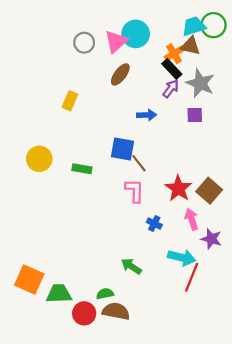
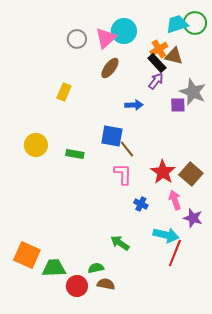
brown triangle: (190, 46) -> (174, 56), moved
gray star: (200, 83) -> (193, 92), moved
brown semicircle: (116, 311) -> (106, 284), size x0.7

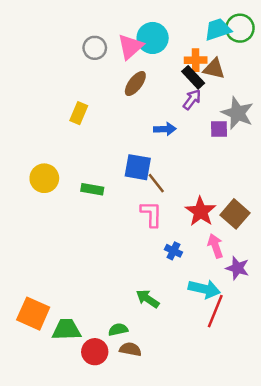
orange cross: (159, 49) -> (196, 60), turned 30

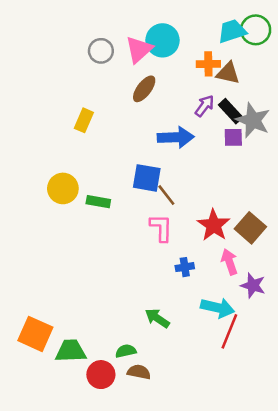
black rectangle: (193, 77) -> (231, 111), moved
blue arrow: (165, 129) -> (176, 137), size x1.5
yellow circle: (44, 178) -> (63, 188), moved
blue cross: (173, 251) -> (185, 267), turned -35

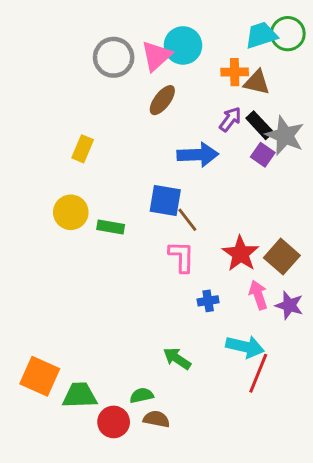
gray circle: (101, 51) -> (114, 57), size x1.4
yellow rectangle: (84, 120) -> (83, 149), moved
purple square: (233, 137) -> (263, 155), turned 36
purple star: (253, 285) -> (289, 305), moved

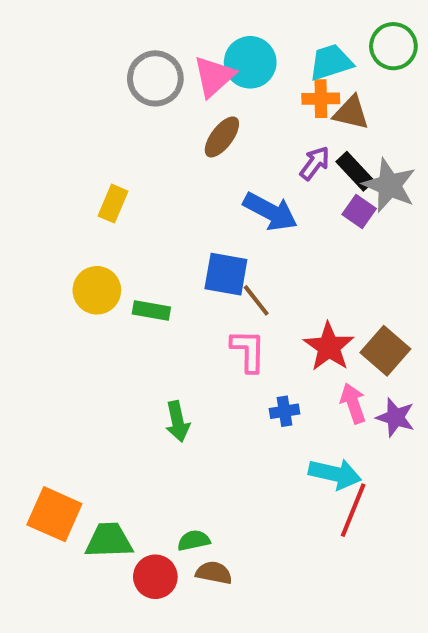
cyan trapezoid: (261, 35) -> (331, 62), moved
blue arrow: (198, 155) -> (270, 212), turned 30
green arrow: (177, 358) -> (178, 421), moved, turned -136

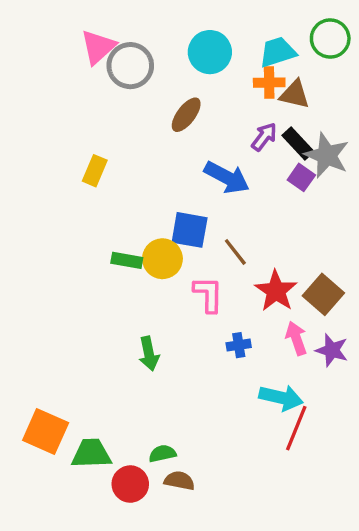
pink triangle: (214, 76) -> (98, 47), moved
yellow circle: (97, 290) -> (162, 259), moved
brown line: (256, 300) -> (235, 252), moved

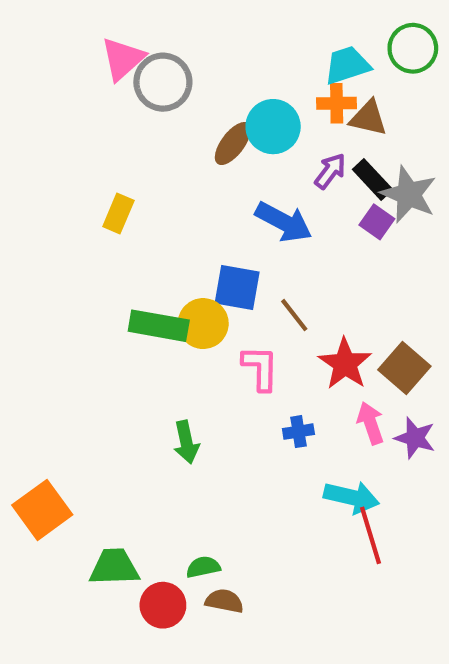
cyan circle: (210, 52) -> (273, 127), moved
green rectangle: (127, 260) -> (159, 326), size x1.5
red line: (296, 428) -> (370, 535), turned -39
orange square: (46, 432) -> (42, 510), moved, turned 30

